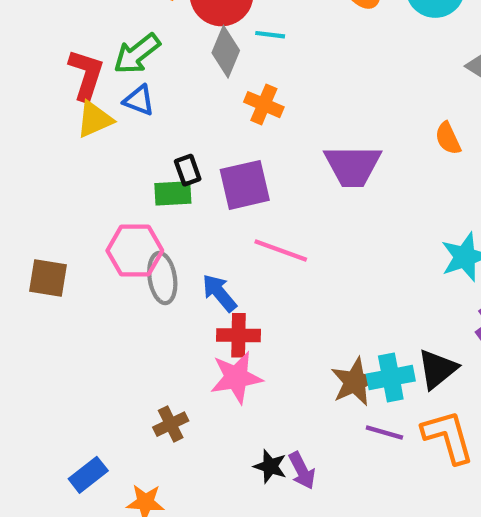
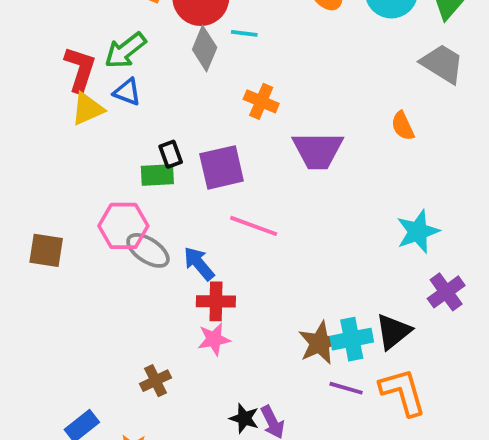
orange cross: (264, 105) -> (261, 101), moved
gray ellipse: (162, 278) -> (148, 250), turned -48
pink star: (236, 377) -> (214, 339), size x0.7

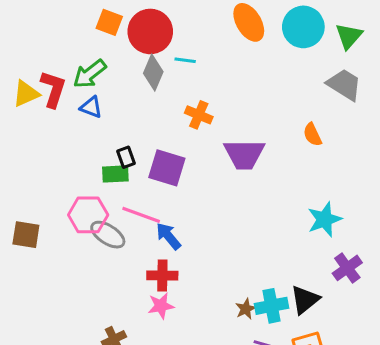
yellow triangle: (88, 109) -> (26, 94), moved
purple square: (222, 167) -> (167, 168), turned 30
pink line: (254, 226) -> (141, 215), moved
blue arrow: (199, 264) -> (168, 236), moved
brown star: (320, 343) -> (246, 309), size x0.6

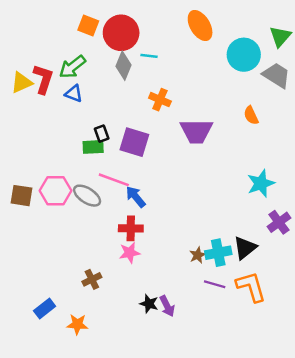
cyan circle: (303, 27) -> (244, 55), moved
pink hexagon: (88, 215) -> (55, 191), moved

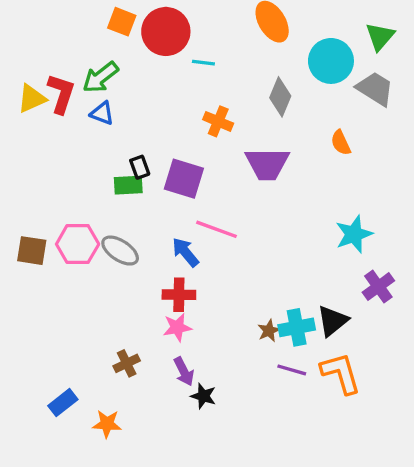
gray diamond: (123, 66) -> (280, 97), moved
pink line: (114, 180) -> (217, 229), moved
purple arrow: (167, 306) -> (184, 372), moved

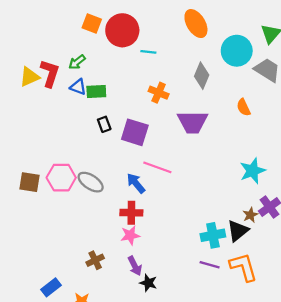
green arrow: (100, 77) -> (77, 62), size x0.7
green rectangle: (128, 185) -> (96, 91), moved
brown star: (269, 331) -> (250, 215), moved

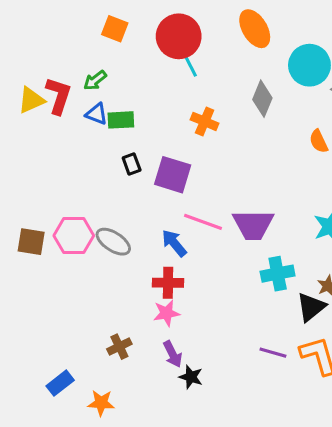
red circle: (122, 30) -> (179, 36), moved
cyan line: (148, 52) -> (191, 67), turned 56
purple trapezoid: (193, 122) -> (253, 225), moved
cyan cross: (213, 235) -> (278, 274), moved

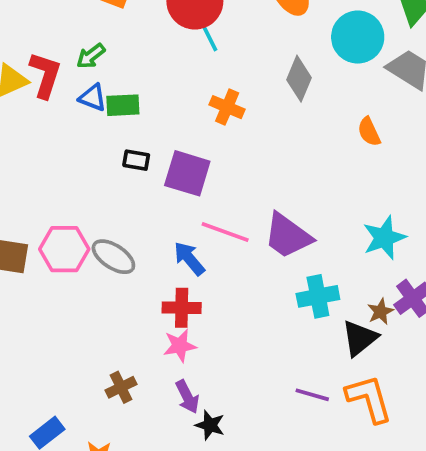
black rectangle: (132, 164) -> (136, 160), turned -60
purple trapezoid: (253, 225) -> (288, 236), turned 36

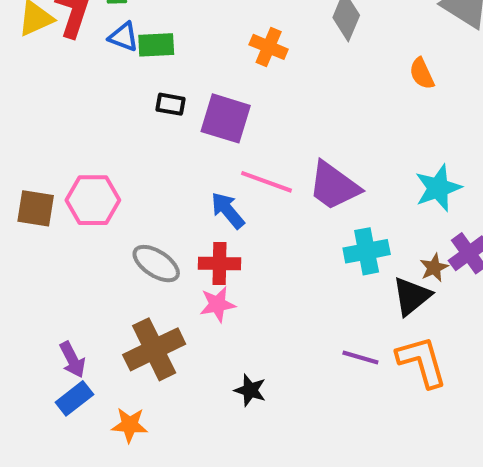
gray ellipse: (113, 257) -> (156, 264), moved
brown cross: (121, 387) -> (154, 349), size x1.8
purple arrow: (187, 397) -> (72, 360), moved

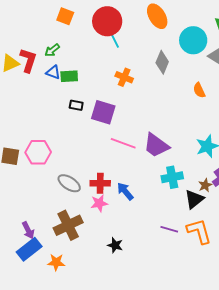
blue arrow: (228, 210) -> (125, 191), moved
blue rectangle: (74, 398) -> (29, 249), size x1.4

